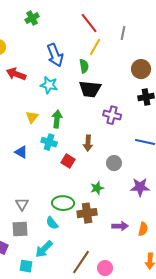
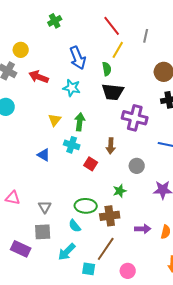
purple cross: (112, 115) -> (135, 118), size x1.4
brown line: (81, 262) -> (106, 249), moved
cyan square: (26, 266) -> (89, 269), moved

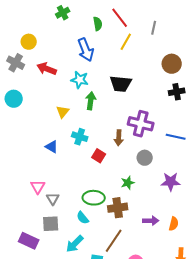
green semicircle: (107, 69) -> (98, 24), moved
purple cross: (135, 118) -> (141, 124), moved
green arrow: (80, 122) -> (91, 101), moved
pink triangle: (13, 198) -> (38, 187), moved, turned 49

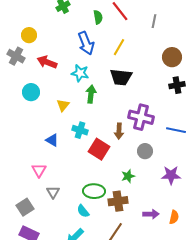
yellow line: (126, 42) -> (119, 47), moved
cyan circle: (14, 99) -> (31, 92), moved
red square: (99, 156) -> (99, 149), size x1.5
pink triangle: (38, 187) -> (39, 170), moved
gray square: (51, 224) -> (25, 207), moved, turned -30

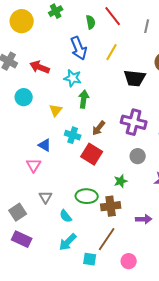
yellow circle: (29, 35) -> (22, 21), moved, size x1.5
black trapezoid: (121, 77) -> (135, 78), moved
brown arrow: (119, 131) -> (99, 128), moved, turned 35
pink triangle: (39, 170) -> (34, 165), moved
cyan semicircle: (83, 211) -> (66, 216), moved

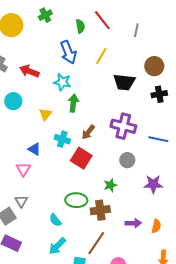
gray triangle: (46, 197) -> (21, 201), moved

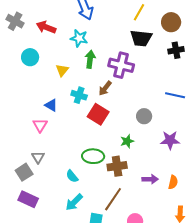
yellow line: (101, 56) -> (139, 12), moved
purple cross: (123, 126) -> (121, 65), moved

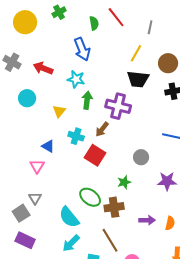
green ellipse: (93, 156) -> (90, 197), turned 35
cyan semicircle: (72, 176) -> (69, 217), size x1.6
brown line: (113, 199) -> (110, 240), turned -65

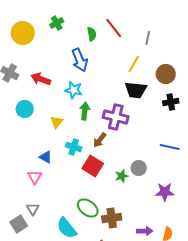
green star: (124, 182) -> (122, 176), moved

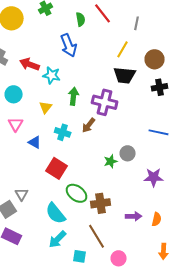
cyan star: (74, 90) -> (52, 75), moved
red square: (93, 166) -> (57, 168), moved
pink triangle: (35, 177) -> (16, 124), moved

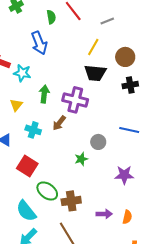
gray line: (137, 23) -> (107, 21), turned 56
gray circle: (128, 153) -> (98, 142), moved

